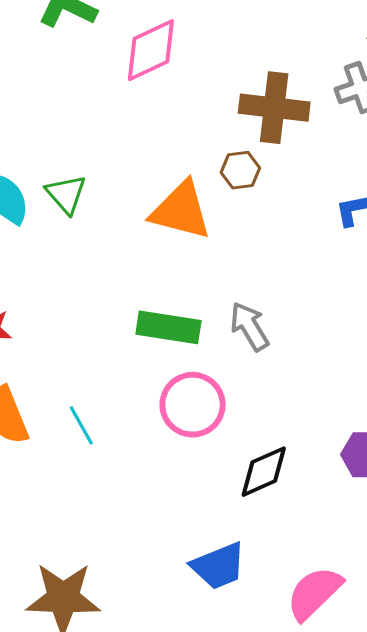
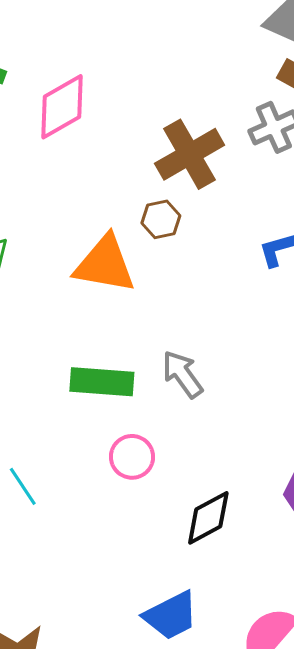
brown cross: (274, 108) -> (190, 154), turned -32
pink circle: (193, 405) -> (132, 457), size x0.7

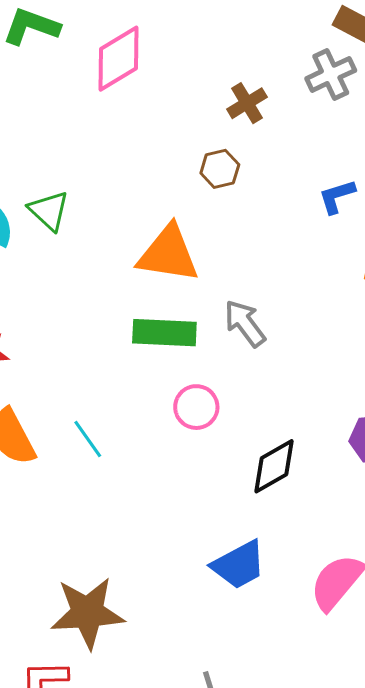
brown cross: (190, 154) -> (247, 103), size x0.6
orange triangle: (105, 264) -> (168, 254), moved

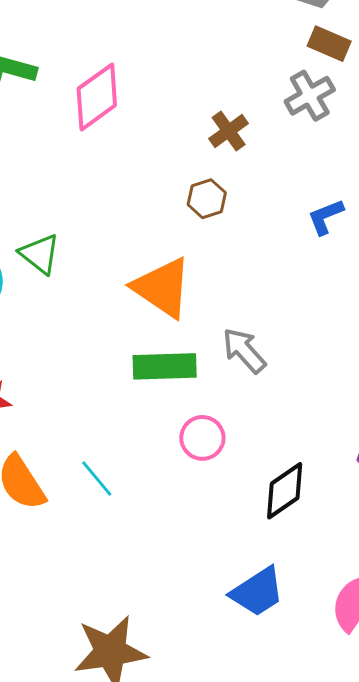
orange triangle: (168, 254) -> (162, 288), turned 30

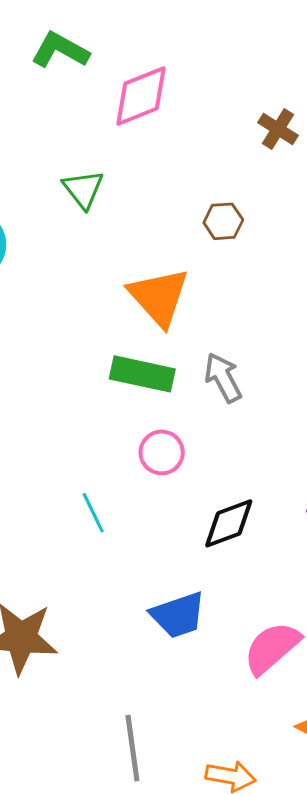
brown cross: (229, 131) -> (278, 129), moved, turned -36
green triangle: (40, 254) -> (83, 189), moved
cyan line: (97, 479) -> (93, 513), moved

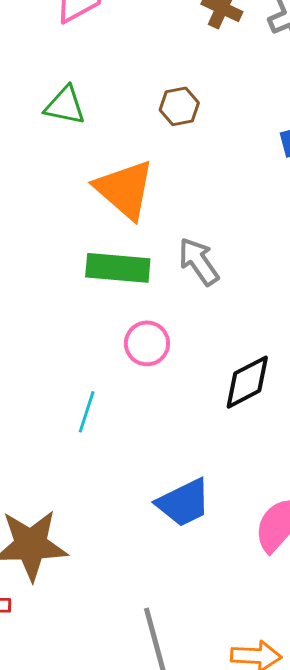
green triangle: (83, 189) -> (65, 106), moved, turned -33
cyan line: (93, 513) -> (87, 412), turned 51
black diamond: (229, 523) -> (247, 382), moved

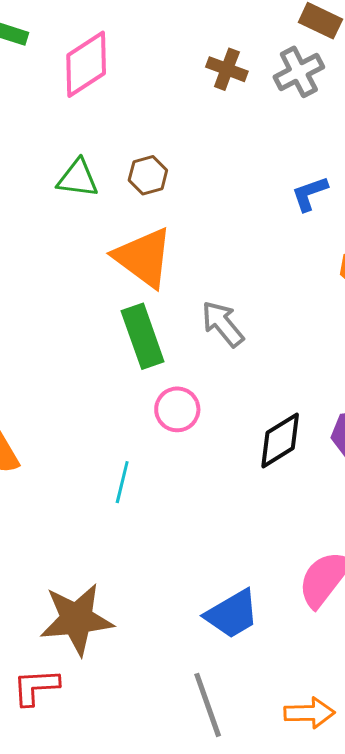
brown hexagon: (179, 106) -> (148, 175), moved
green rectangle: (118, 268) -> (143, 336), turned 70
blue trapezoid: (184, 503) -> (232, 614), moved

